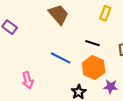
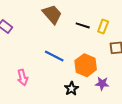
yellow rectangle: (105, 13) -> (103, 26), moved
black line: (92, 43) -> (83, 25), moved

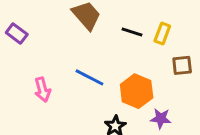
pink arrow: (23, 77) -> (42, 90), moved

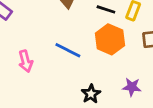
orange hexagon: (137, 91) -> (110, 39), moved

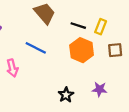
blue line: (68, 50) -> (36, 48), moved

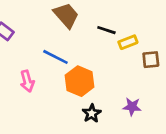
yellow rectangle: (101, 27) -> (128, 42), moved, turned 48
orange hexagon: (82, 50) -> (80, 81), moved

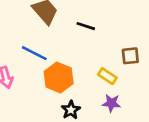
yellow rectangle: (128, 42) -> (107, 76), moved, turned 54

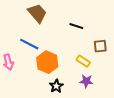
black line: (86, 26) -> (76, 26), moved

